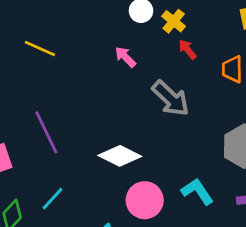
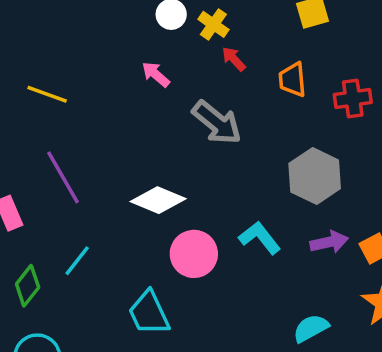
yellow line: (40, 49) -> (47, 94), moved

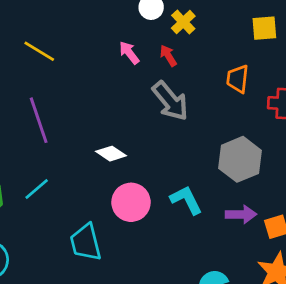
red arrow: (234, 59) -> (168, 56), moved
white diamond: (158, 200) -> (111, 154), size x0.7

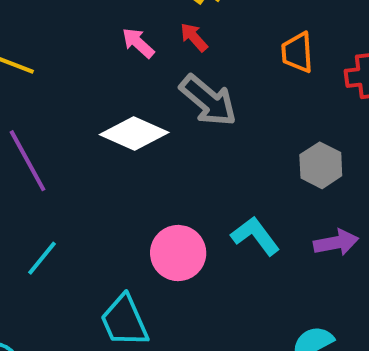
white diamond: (111, 154) -> (134, 134), moved, size x1.5
gray hexagon: (240, 159) -> (321, 165), size x0.7

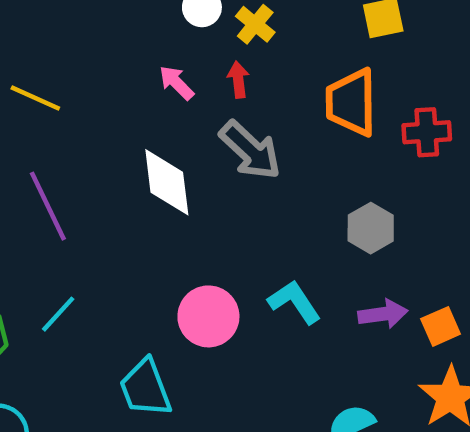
red arrow: (194, 37) -> (238, 80), turned 32
orange trapezoid: (297, 52) -> (351, 102), size x1.5
white diamond: (134, 134) -> (167, 182), turned 56

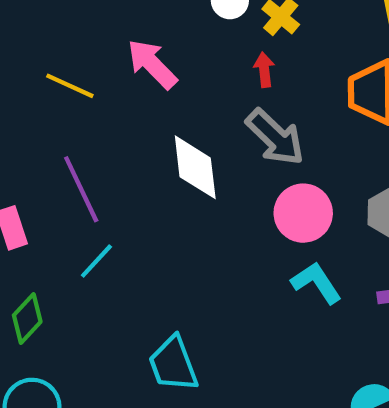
pink arrow: (176, 83) -> (152, 64), moved, size x1.5
cyan line: (58, 314) -> (96, 261), moved
pink circle: (208, 316) -> (303, 213), moved

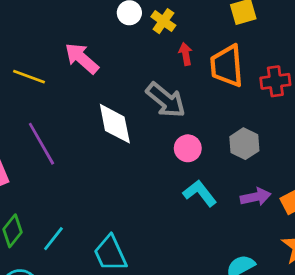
red arrow: (264, 70) -> (186, 54), moved
pink circle: (303, 213) -> (188, 148), size x0.7
cyan line: (96, 261) -> (53, 239), moved

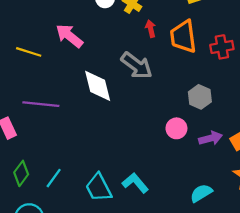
purple line: (41, 144) -> (41, 104), turned -52
pink circle: (188, 148) -> (176, 128), moved
cyan L-shape: (200, 193) -> (135, 183), moved

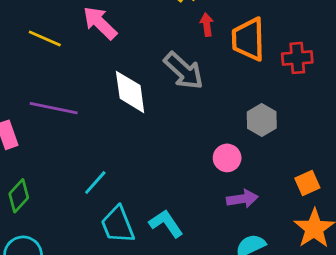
purple arrow: (211, 138) -> (242, 199), moved
cyan line: (54, 178) -> (95, 182), moved

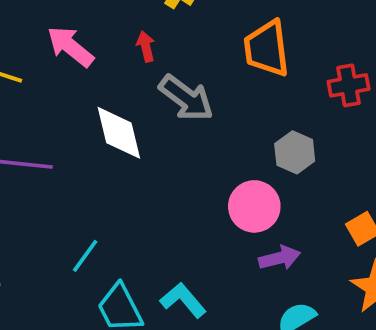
red arrow: (207, 25) -> (146, 47), moved
red cross: (297, 58) -> (349, 85), moved
pink circle: (227, 158) -> (254, 206), size x1.4

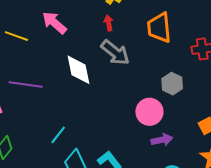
red arrow: (146, 47) -> (109, 23), moved

